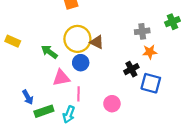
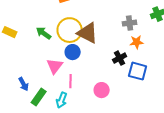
brown triangle: (97, 42) -> (88, 33), size x1.6
green arrow: (49, 52) -> (44, 33), moved
pink triangle: (61, 78) -> (55, 66), turned -42
green rectangle: (44, 111) -> (39, 97), turned -36

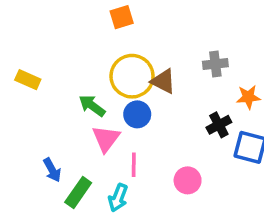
gray cross: (130, 23) -> (215, 64), moved
green arrow: (44, 33) -> (92, 106), moved
brown triangle: (88, 33) -> (163, 81), size x0.7

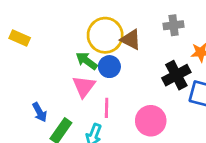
green arrow: (92, 106) -> (87, 61), moved
black cross: (219, 125) -> (176, 75), size x1.4
pink circle: (188, 180) -> (151, 121), size x1.4

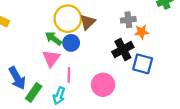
gray cross: (174, 25) -> (128, 20), moved
brown triangle: (131, 40) -> (88, 22), turned 49
blue arrow: (40, 112) -> (17, 78), size x1.5

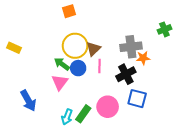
gray cross: (128, 20) -> (131, 47), size x1.5
blue square: (143, 64) -> (137, 99), moved
pink line: (69, 75) -> (99, 66), moved
green rectangle: (34, 92) -> (83, 114), moved

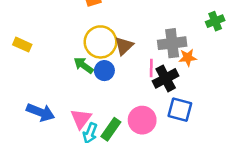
pink line: (99, 66) -> (151, 68), moved
pink triangle: (60, 82) -> (81, 119), moved
blue arrow: (28, 101) -> (41, 112), turned -40

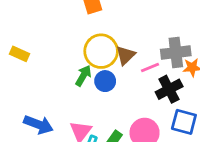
green arrow: (84, 65) -> (83, 76), turned 84
pink line: (151, 68) -> (150, 67), moved, turned 66

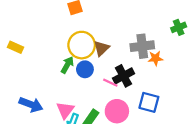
pink line: (150, 67) -> (110, 83), moved, turned 48
black cross: (169, 89) -> (124, 76), moved

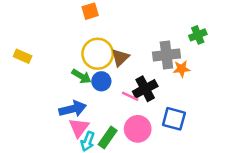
green cross: (179, 27) -> (198, 35), moved
green arrow: (67, 65) -> (81, 76), turned 91
blue arrow: (31, 105) -> (73, 109), moved, turned -35

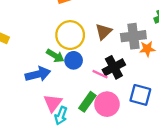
brown triangle: (120, 57) -> (104, 32), moved
blue arrow: (73, 109) -> (38, 74), moved
green rectangle: (108, 138) -> (87, 102), moved

